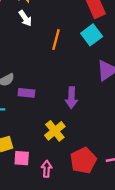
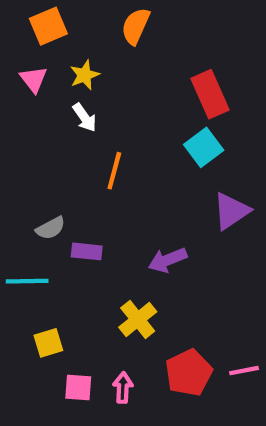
orange line: (56, 40) -> (114, 171), moved
purple arrow: (71, 98) -> (167, 260), turned 66
pink square: (22, 158) -> (78, 388), moved

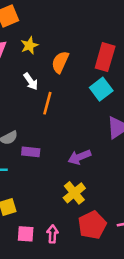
orange semicircle: (136, 26) -> (60, 62), moved
red rectangle: (210, 94) -> (105, 57), turned 40
white arrow: (85, 118) -> (31, 81), moved
yellow cross: (138, 319) -> (74, 193), moved

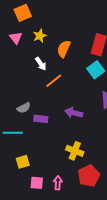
orange line: (47, 103) -> (54, 81), turned 36
purple arrow: (79, 157) -> (74, 113), moved, turned 36
yellow cross: (74, 193) -> (75, 151), turned -30

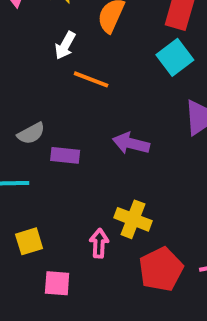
white arrow: (41, 64) -> (65, 45), turned 64
orange line: (54, 81) -> (91, 79), turned 60
pink arrow: (58, 183) -> (99, 243), moved

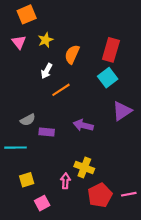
orange line: (91, 79) -> (61, 90), turned -54
pink square: (57, 283) -> (42, 203), turned -32

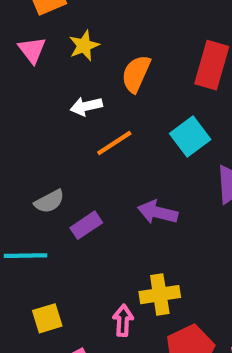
white arrow: (47, 71) -> (86, 106), turned 48
cyan square: (108, 78) -> (190, 137), moved
purple rectangle: (47, 132) -> (86, 225), turned -40
yellow cross: (84, 168) -> (160, 295), turned -30

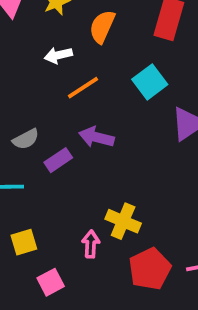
purple arrow: (158, 212) -> (96, 137), moved
yellow cross: (160, 295) -> (123, 221), turned 32

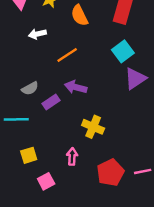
orange semicircle: (102, 27) -> (79, 15), turned -50
white arrow: (58, 55) -> (37, 34), moved
cyan square: (150, 82) -> (123, 51), moved
yellow cross: (123, 221) -> (93, 127), moved

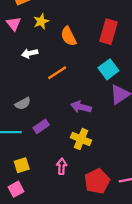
purple arrow: (76, 87) -> (81, 107), moved
purple rectangle: (51, 102) -> (41, 126), moved
pink square: (46, 181) -> (16, 189), moved

